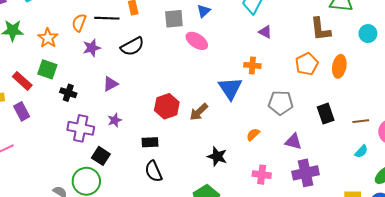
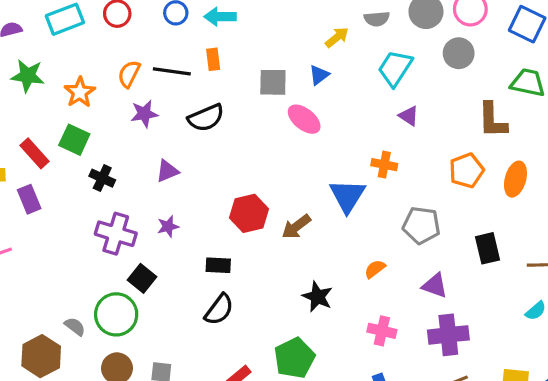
black semicircle: (154, 171) -> (219, 310), turned -125

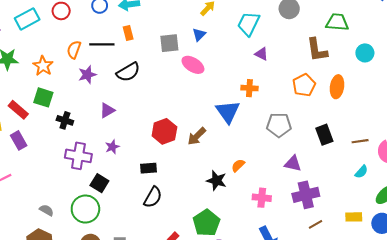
orange semicircle: (375, 269) -> (238, 165), moved
gray semicircle: (75, 327) -> (46, 210), moved

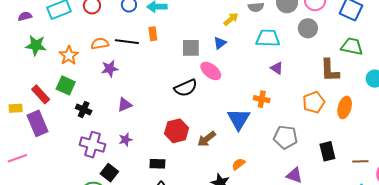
cyan trapezoid: (249, 24) -> (268, 38), turned 60
orange semicircle: (74, 50) -> (100, 44), turned 54
black semicircle: (128, 72) -> (186, 88), moved
purple rectangle: (19, 140) -> (38, 123), size x1.4
orange semicircle: (238, 165) -> (238, 164), moved

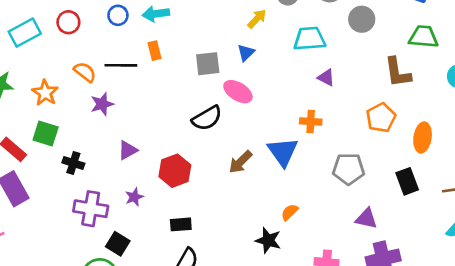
orange semicircle: (100, 44) -> (85, 72), turned 54
orange ellipse: (345, 107) -> (423, 137), moved
red hexagon: (177, 131) -> (175, 171), moved
brown arrow: (207, 139) -> (240, 162), moved

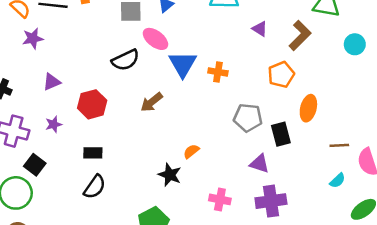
brown L-shape: (398, 72) -> (300, 35), turned -132
purple triangle: (326, 78) -> (260, 29), moved
orange ellipse: (423, 137) -> (308, 108), moved
blue triangle: (283, 152) -> (183, 64), moved
black rectangle: (407, 181) -> (281, 134), moved

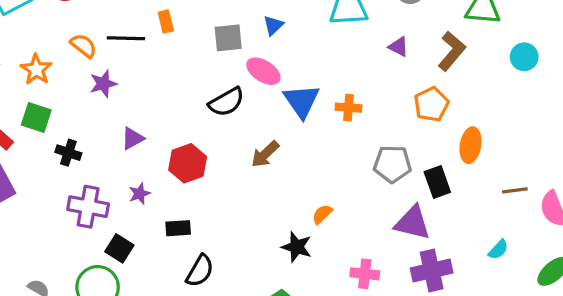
black rectangle: (93, 153) -> (178, 228), moved
purple triangle: (259, 164) -> (413, 223), size x1.4
cyan semicircle: (337, 181) -> (498, 250), moved

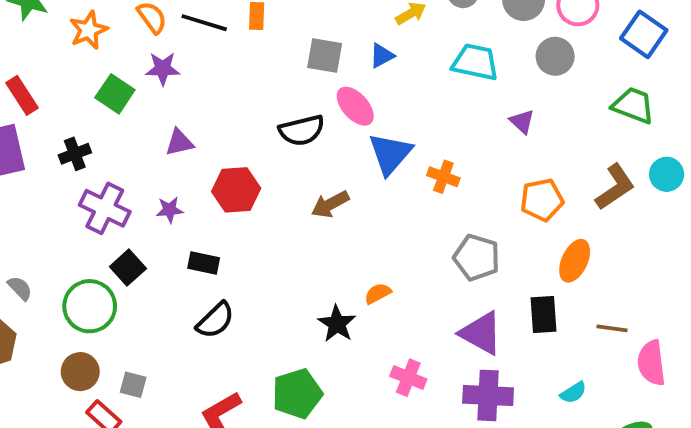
brown L-shape: (452, 51) -> (615, 187), moved
green square: (36, 117) -> (115, 94), moved
black cross: (68, 153) -> (75, 154), moved, turned 35
black rectangle: (437, 182) -> (544, 314), moved

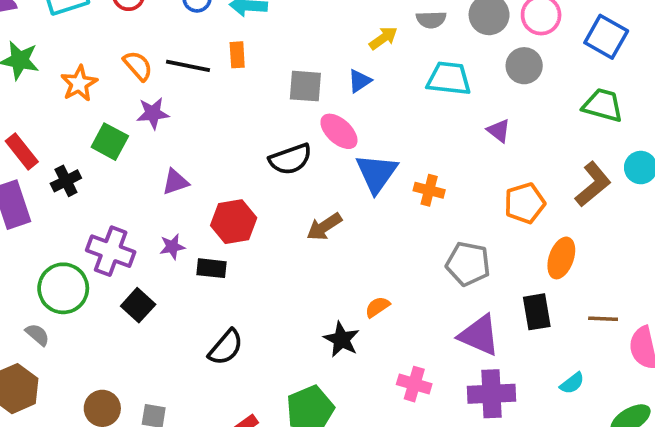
black cross: (75, 154) -> (66, 181), moved
black rectangle: (204, 263) -> (211, 268), moved
green circle: (90, 306) -> (63, 288), moved

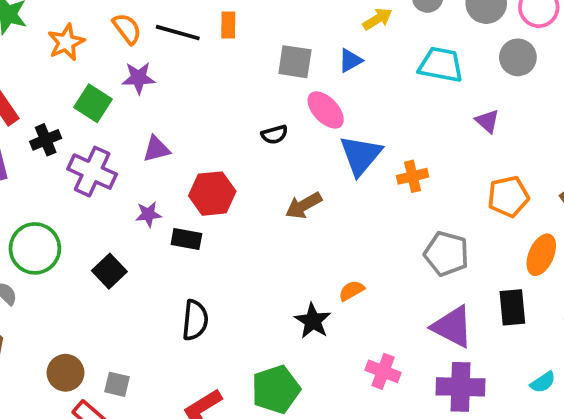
black semicircle: (290, 159) -> (274, 135), size x0.6
orange cross: (429, 190) -> (413, 176), turned -32
purple cross: (111, 251) -> (92, 172), moved
black semicircle: (226, 347) -> (195, 320), turned -39

